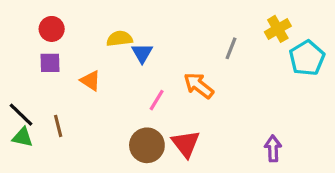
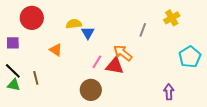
red circle: (52, 29) -> (32, 18), size x1.5
cyan pentagon: (307, 58) -> (190, 57), moved
purple square: (50, 63) -> (13, 43), moved
red triangle: (186, 144) -> (115, 66), moved, turned -42

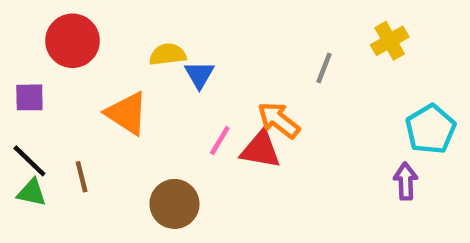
orange triangle: (56, 50) -> (127, 113), size x1.5
brown circle: (91, 90) -> (174, 204), moved
purple arrow: (169, 92) -> (406, 181), moved

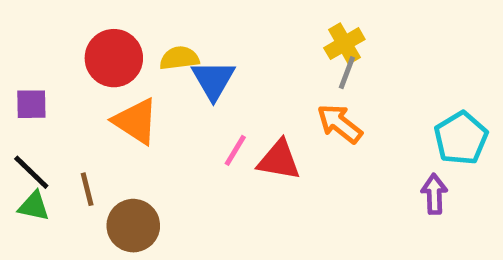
red circle: (73, 41) -> (114, 58), moved
yellow cross: (390, 41) -> (344, 44), moved
blue triangle: (199, 75) -> (213, 80), size x1.4
orange arrow: (279, 120) -> (340, 124), moved
brown circle: (174, 204) -> (133, 226), moved

